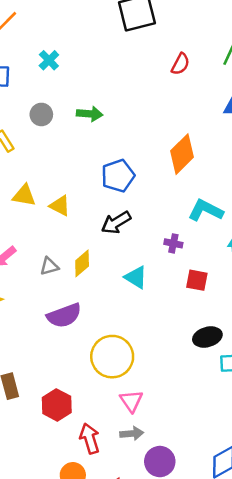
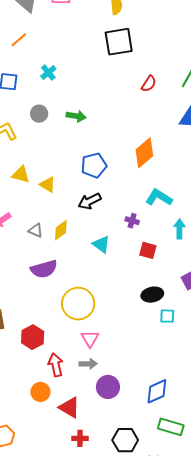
gray triangle: (49, 266) -> (36, 230), turned 35

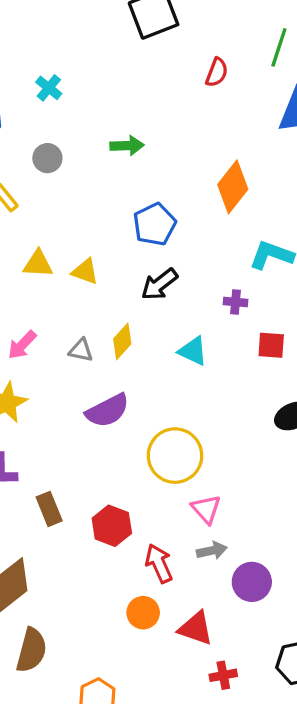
green arrow: (76, 116) -> (127, 146), moved

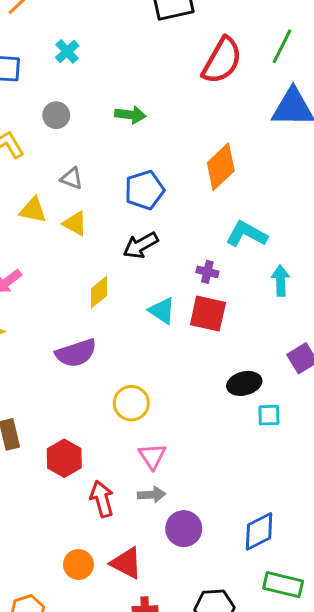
red semicircle: (217, 72) -> (222, 61), size x1.8
red square: (271, 345) -> (208, 314), moved, size x1.4
gray triangle: (81, 350) -> (72, 178), moved
yellow circle: (175, 456) -> (131, 403), size x0.7
orange circle: (143, 613) -> (78, 565), moved

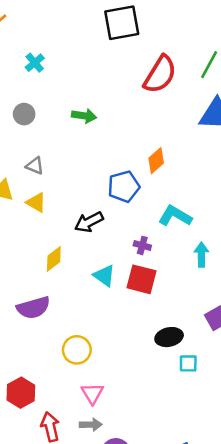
orange diamond: (221, 167) -> (156, 161), size x0.7
blue pentagon: (144, 190) -> (124, 186), moved

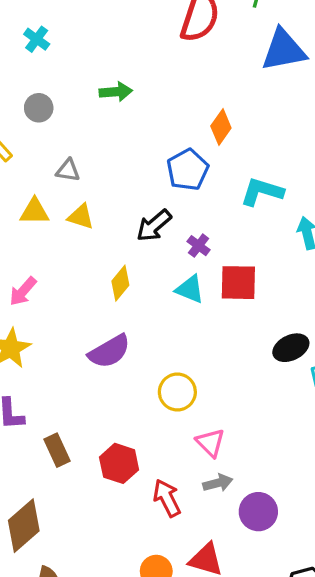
purple cross: (142, 245) -> (199, 246), moved, turned 35

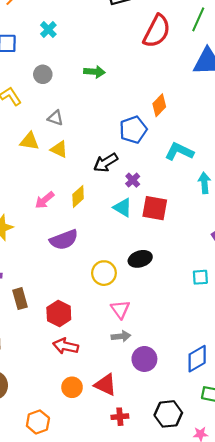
pink arrow: (23, 291) -> (45, 200), moved
black ellipse: (291, 348) -> (140, 259), moved
red arrow: (167, 498) -> (66, 346), moved, turned -60

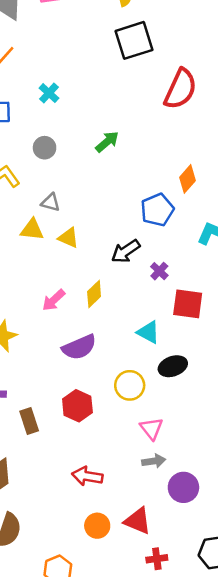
green arrow: (94, 72) -> (107, 142), turned -42
gray triangle: (55, 118) -> (51, 202), moved
cyan triangle: (123, 207) -> (148, 332), moved
red hexagon: (59, 314) -> (77, 406), moved

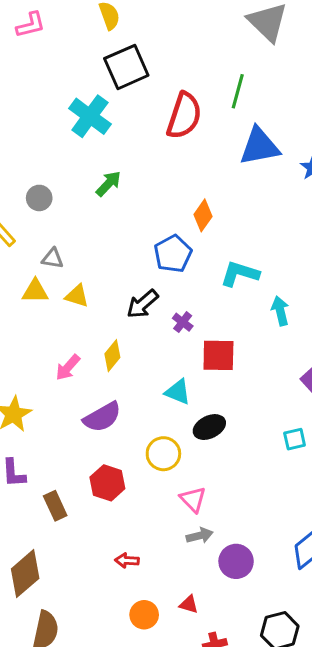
cyan cross: (49, 93) -> (90, 116), moved, size x1.8
red arrow: (87, 476) -> (127, 560), size x0.7
red triangle: (138, 521) -> (189, 604), size x0.6

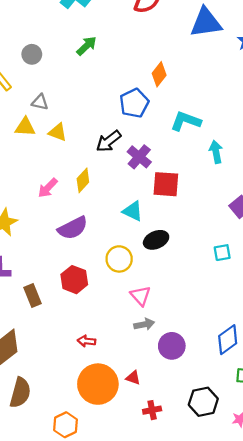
purple cross: (183, 322) -> (139, 157), size x1.5
orange circle: (144, 615) -> (98, 384), size x1.8

